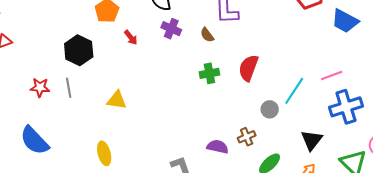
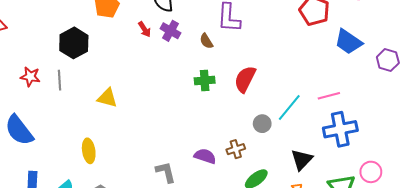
red arrow: (131, 37) -> (145, 29), moved

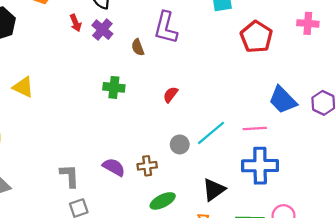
blue trapezoid: (348, 42) -> (283, 100), moved
red semicircle: (245, 79) -> (171, 95), size x0.6
green cross: (205, 81) -> (114, 87), moved

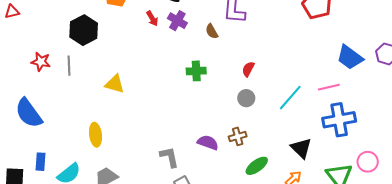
gray circle: (180, 144) -> (246, 98), moved
black triangle: (214, 190) -> (301, 148), turned -30

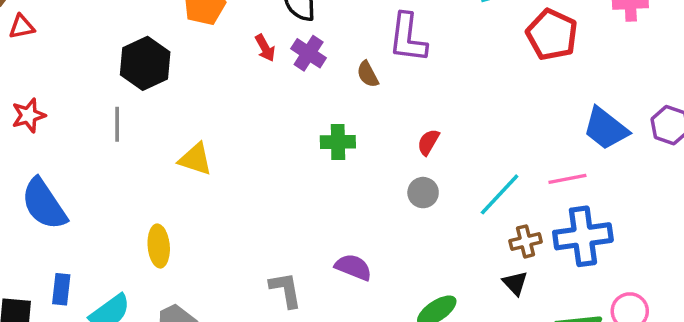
red star: (41, 62) -> (29, 115), moved, turned -30
brown cross: (238, 136) -> (526, 241), moved
black triangle: (301, 148) -> (515, 283), size x0.7

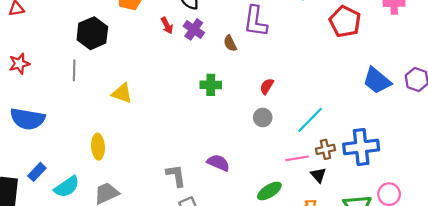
pink line: (567, 179) -> (297, 158), moved
blue semicircle: (44, 204) -> (28, 119), turned -48
blue rectangle: (61, 289) -> (37, 172), turned 36

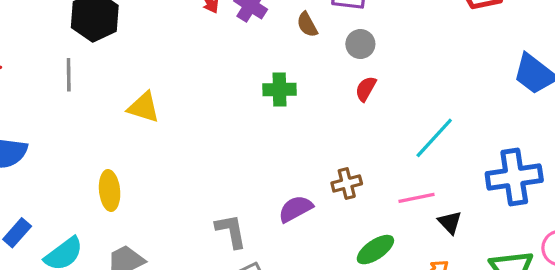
gray circle: (263, 117) -> (360, 44), moved
brown cross: (325, 149) -> (347, 183), moved
purple semicircle: (218, 163) -> (295, 209), turned -50

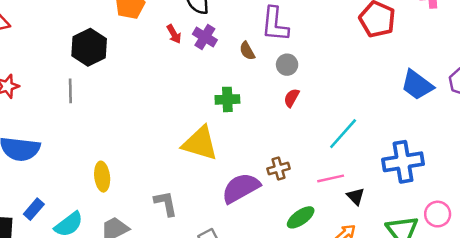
yellow triangle: (144, 107) -> (200, 143), moved, size x1.5
purple semicircle: (295, 209) -> (241, 188), size x1.5
gray L-shape: (231, 231) -> (166, 203), moved

